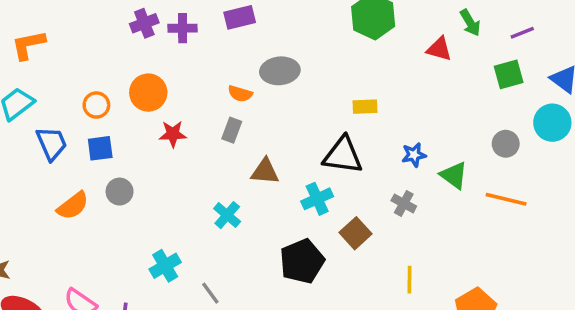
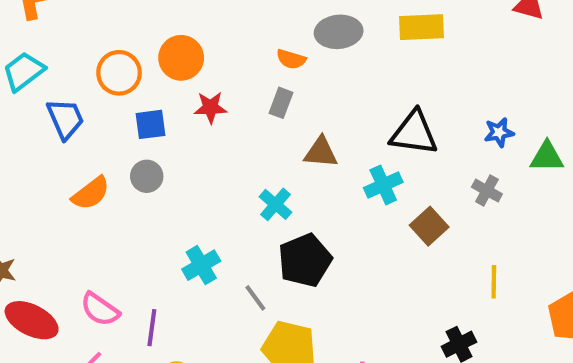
orange circle: (96, 105) -> (119, 73), size x1.4
yellow rectangle: (365, 107) -> (421, 27), moved, size x1.5
blue square: (100, 148) -> (150, 124), moved
green triangle: (454, 175) -> (547, 157), turned -36
black pentagon: (302, 261) -> (305, 260), moved

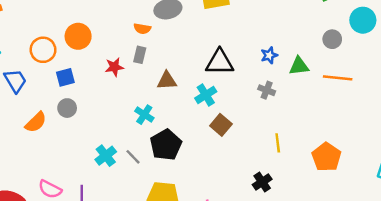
red star: (211, 107) -> (114, 67), moved
brown square: (429, 226) -> (221, 125), moved
gray line: (255, 298) -> (133, 157), moved

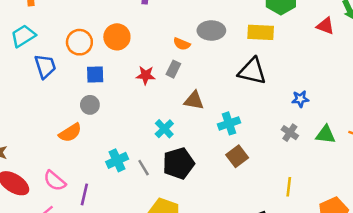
black triangle: (220, 62) -> (252, 71), moved
green triangle: (299, 66) -> (326, 135), moved
orange semicircle: (36, 122) -> (70, 133), moved

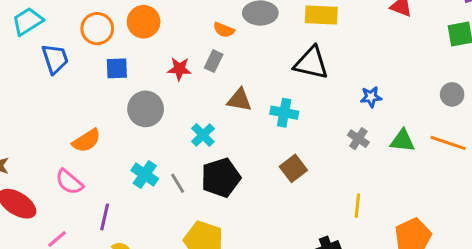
gray circle: (90, 105) -> (146, 109), moved, size x1.5
cyan cross: (229, 123) -> (284, 113), moved, turned 30
cyan cross: (117, 160) -> (145, 174), turned -30
pink semicircle: (55, 181) -> (69, 182), moved

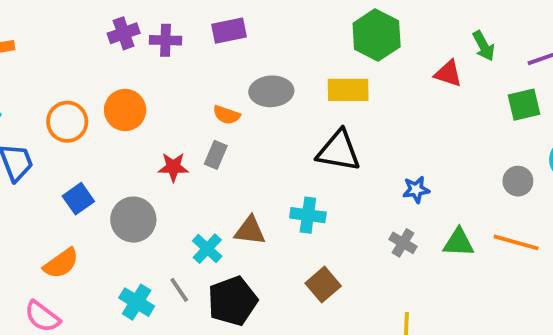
blue square: (117, 68) -> (78, 199), moved, turned -30
brown triangle: (239, 100) -> (250, 231), moved
gray line: (178, 183) -> (179, 290), moved

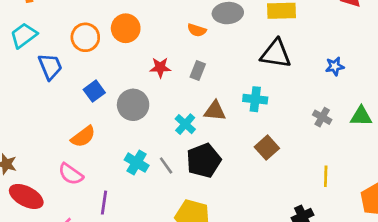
gray rectangle: (216, 155) -> (198, 70), moved
blue star: (416, 190) -> (335, 66), moved
gray line: (179, 290) -> (166, 165), moved

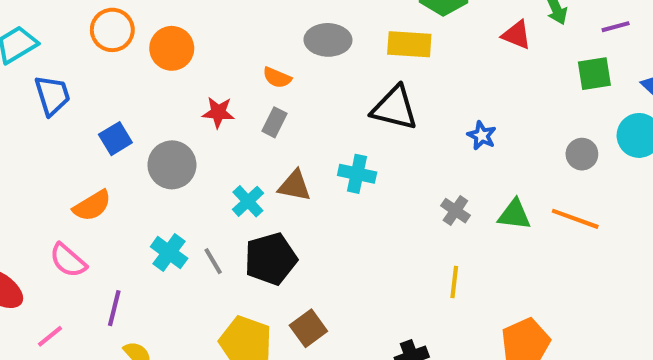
orange semicircle: (197, 30) -> (277, 78), moved
orange circle: (85, 37) -> (112, 30), moved
blue star: (335, 66) -> (482, 136), turned 30
brown square: (267, 148) -> (308, 328), moved
yellow line: (326, 176) -> (454, 282), moved

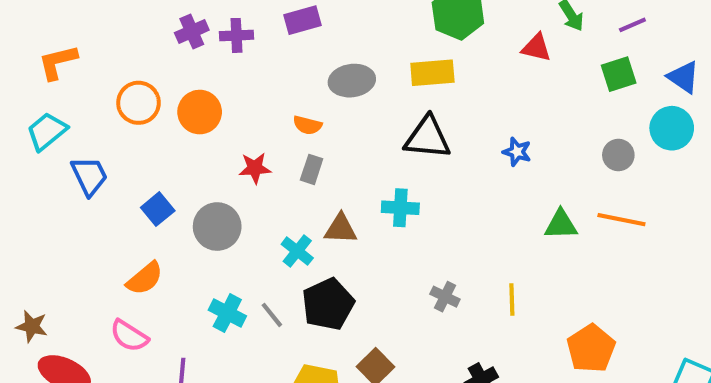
gray cross: (455, 211) -> (445, 297), moved

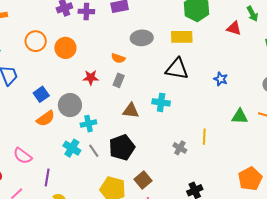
cyan cross: (297, 251) -> (88, 124), moved, turned 35
orange semicircle: (145, 278) -> (46, 118), moved
yellow line: (512, 300) -> (204, 137), moved

